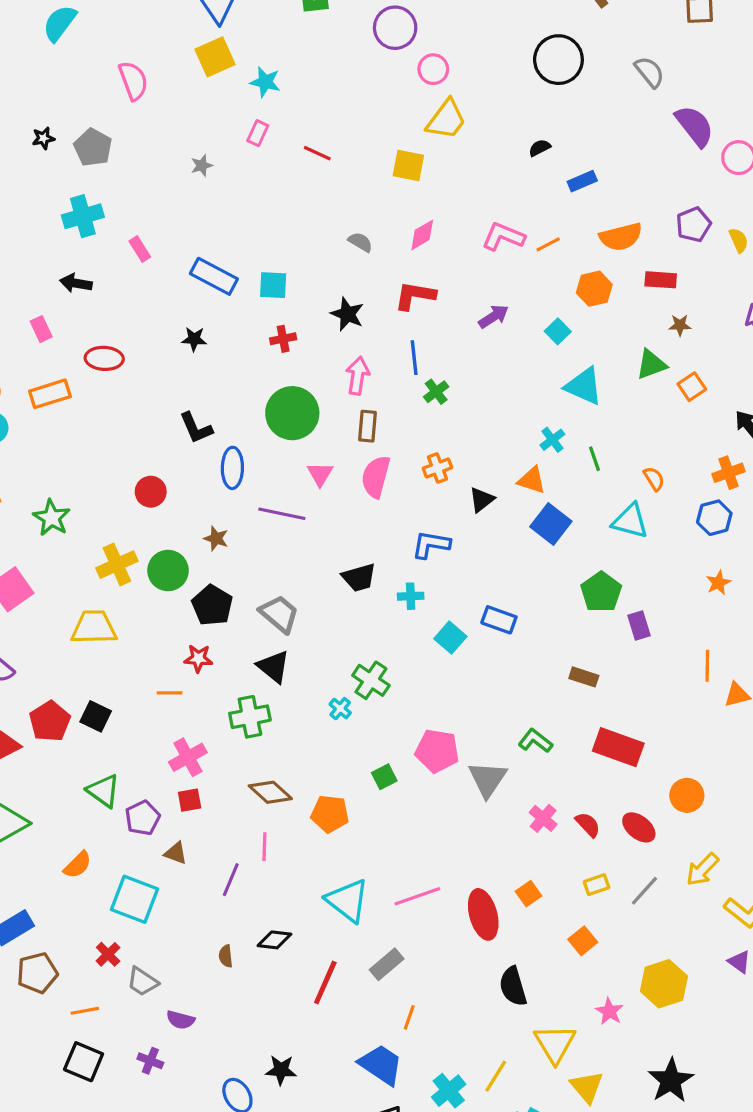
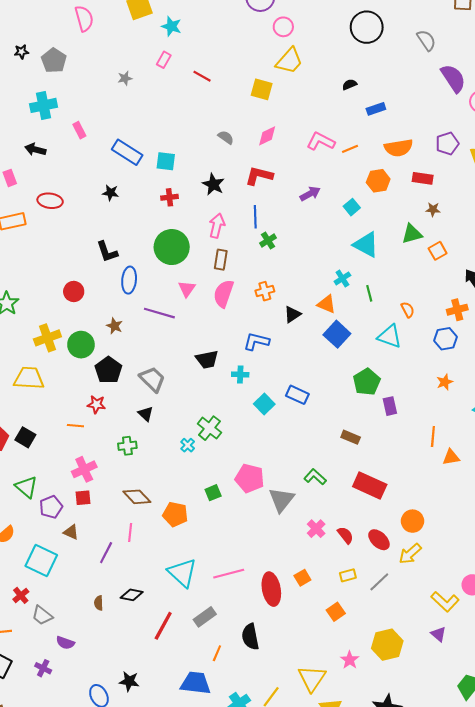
black triangle: (273, 667) -> (146, 414), size x0.7
green cross: (250, 717) -> (127, 446), size x0.7
yellow arrow: (702, 869) -> (410, 554), moved
black semicircle: (513, 986) -> (250, 637), moved
blue trapezoid: (381, 1065) -> (196, 683), turned -32

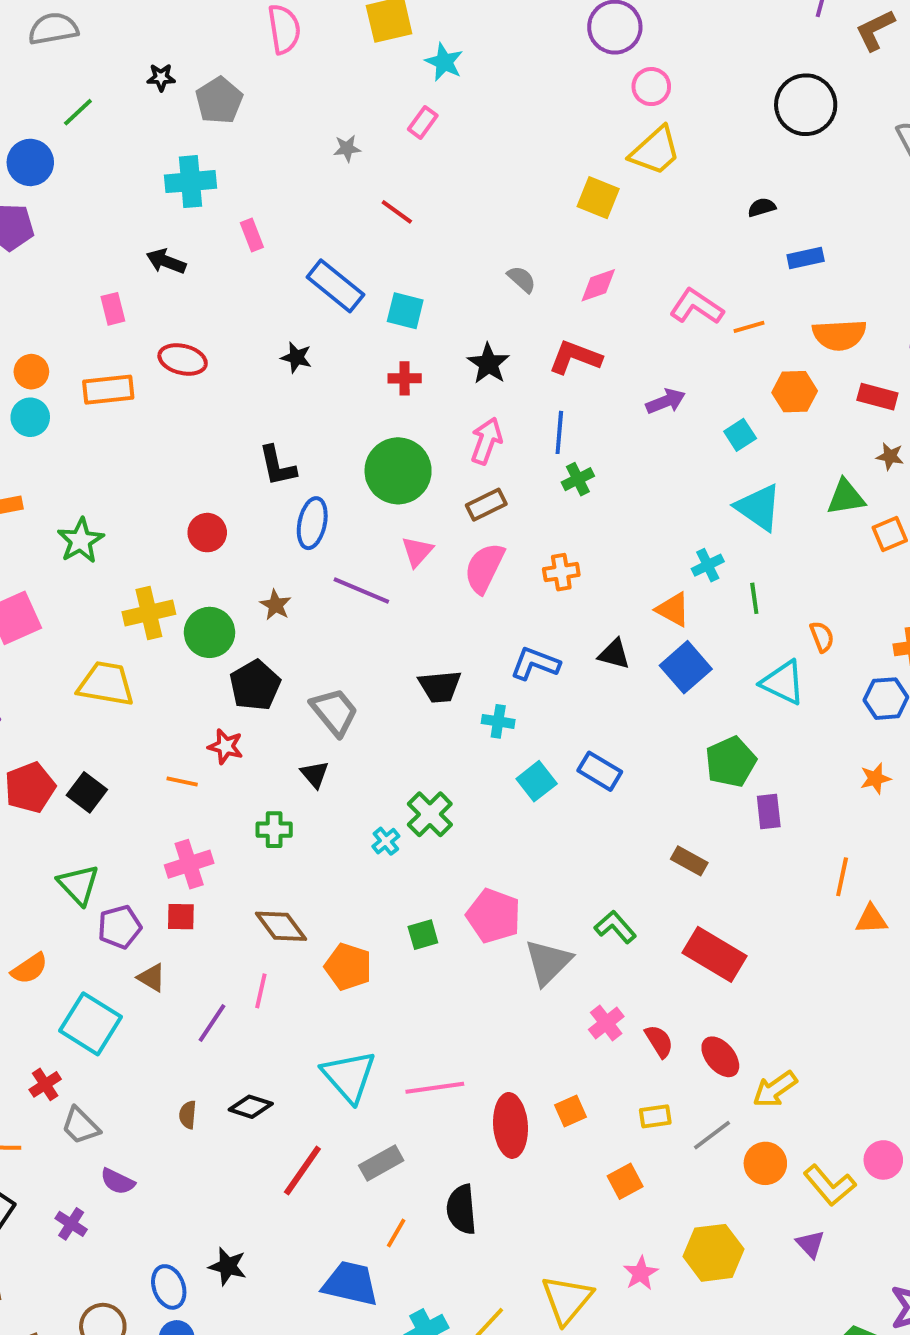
red line: (202, 76) -> (397, 212), moved
brown rectangle: (221, 260) -> (486, 505), turned 48
black triangle: (292, 314) -> (614, 654), moved, turned 42
orange circle: (413, 521) -> (765, 1163), moved

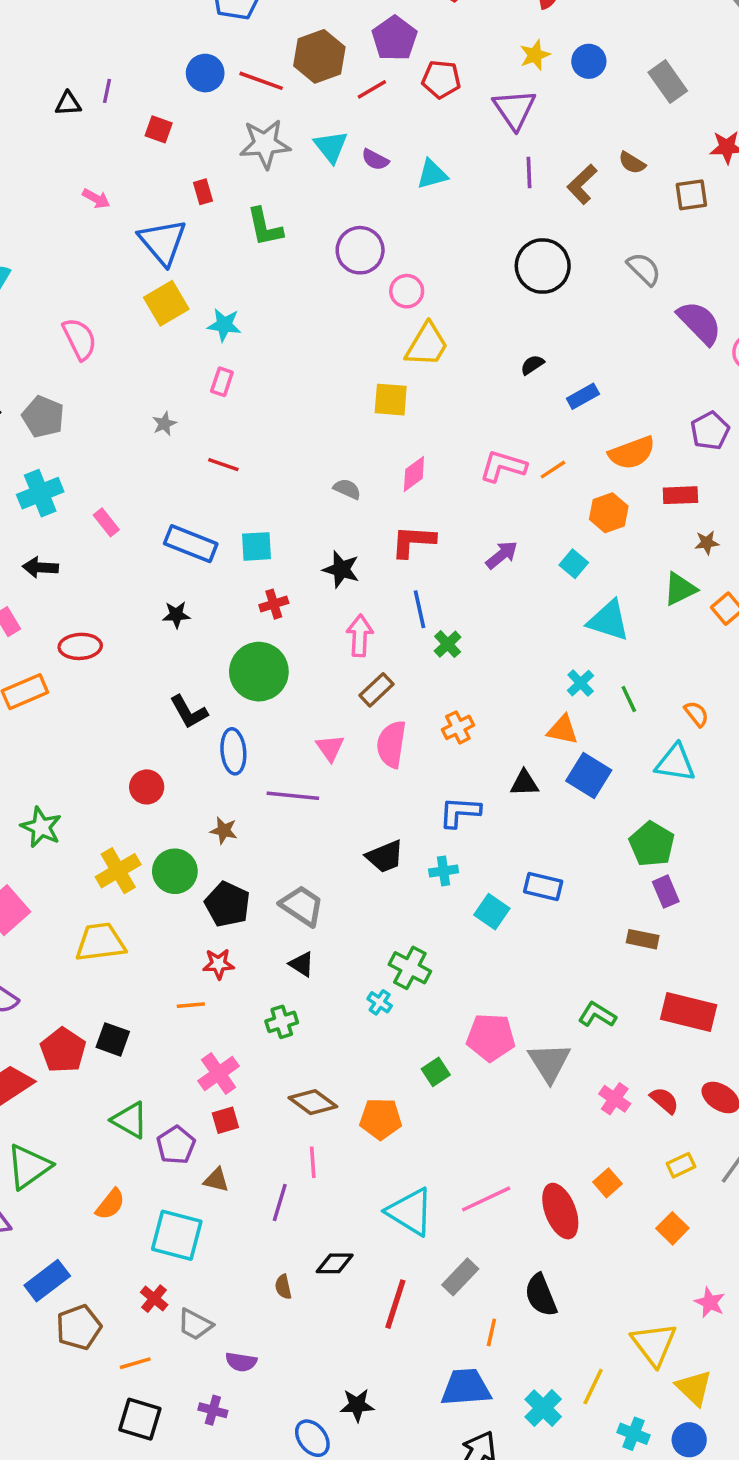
green circle: (398, 471) -> (259, 672), moved
purple rectangle: (769, 812) -> (666, 892), moved

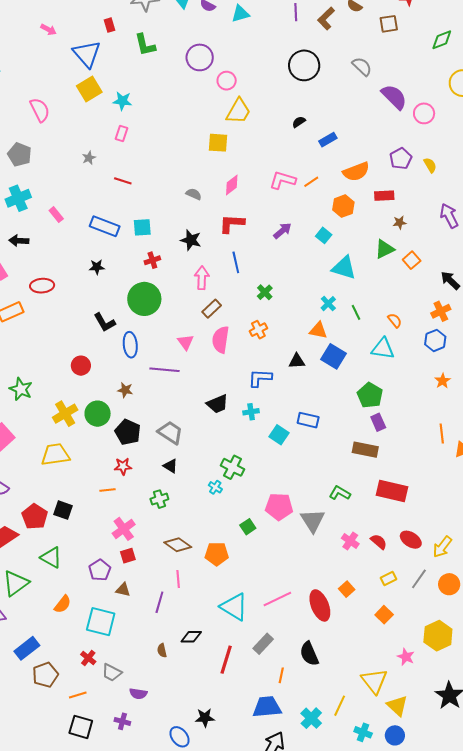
green cross: (448, 644) -> (265, 292), moved
brown rectangle: (643, 939) -> (365, 450), size x1.4
green triangle: (130, 1120) -> (51, 557), moved

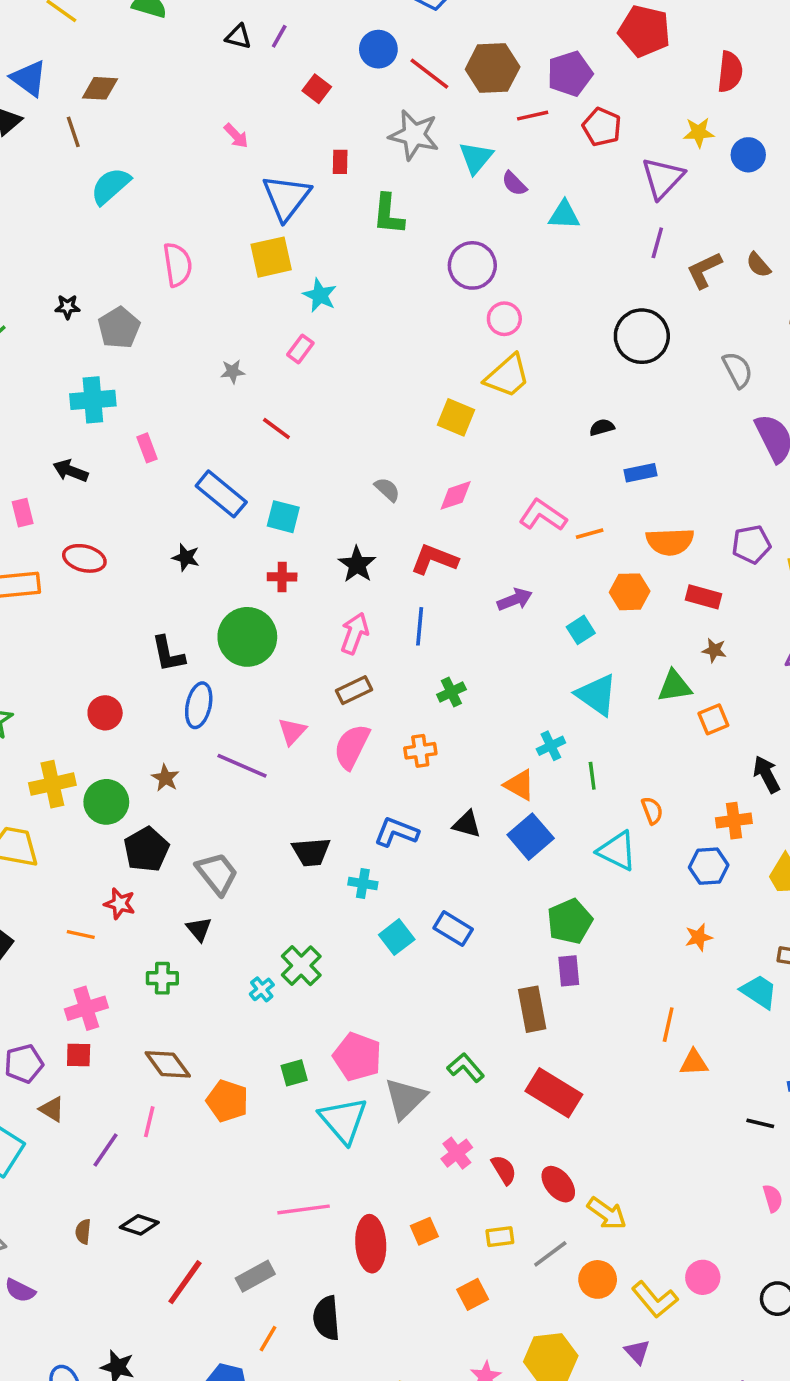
brown rectangle: (365, 450) -> (532, 1009), turned 50
yellow arrow: (442, 547) -> (607, 1213), turned -110
cyan triangle: (234, 607) -> (343, 1120), moved

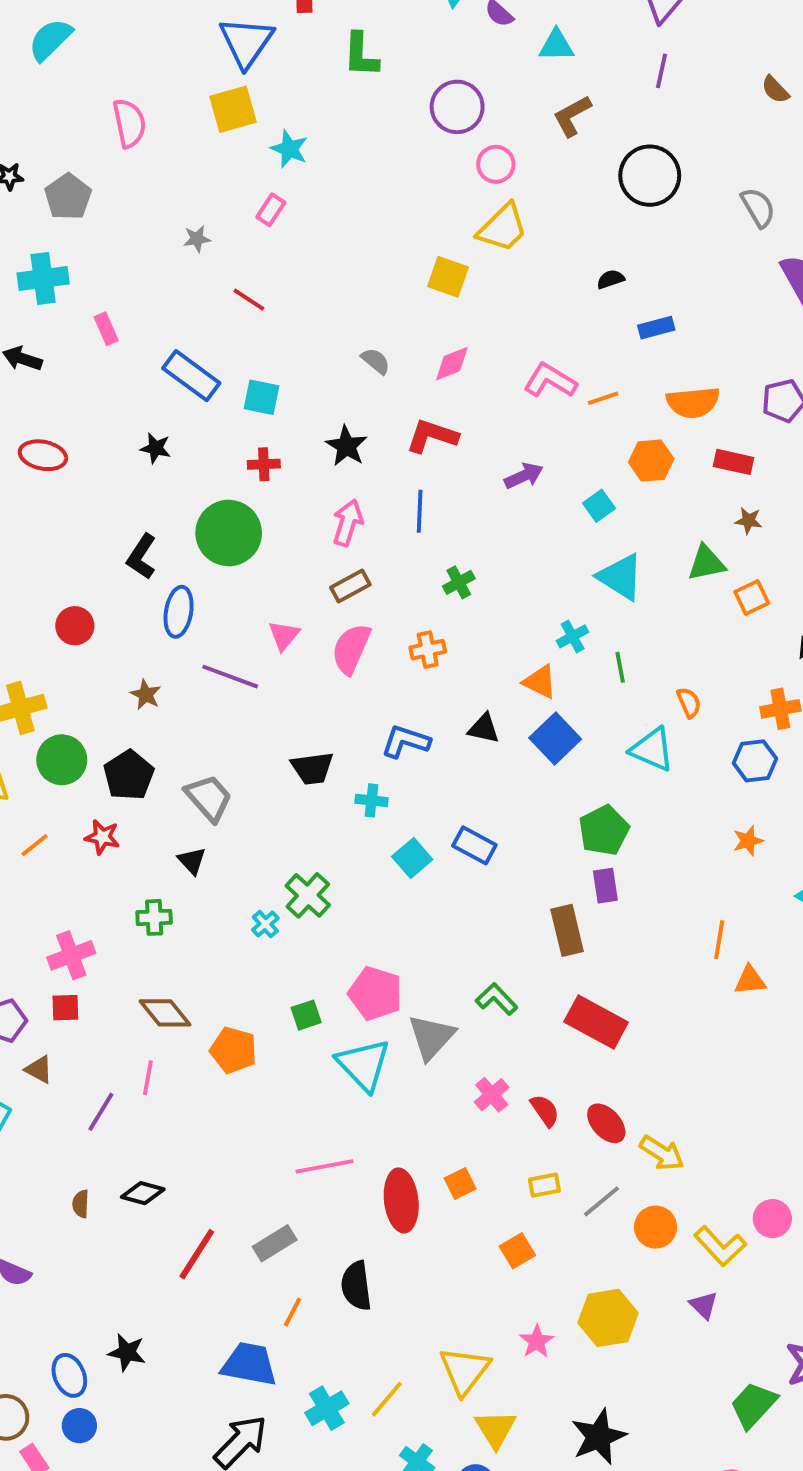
brown L-shape: (704, 270) -> (572, 116), moved
black L-shape: (168, 654) -> (142, 557), turned 48
green circle: (106, 802) -> (62, 760), moved
orange line: (81, 934) -> (35, 845), moved, turned -48

